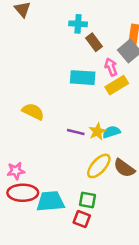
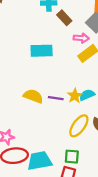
pink arrow: (111, 67) -> (81, 38), turned 120
cyan rectangle: (83, 78) -> (42, 51), moved
yellow semicircle: (33, 112) -> (33, 96), moved

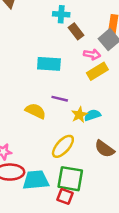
purple line: (56, 98) -> (60, 99), moved
yellow ellipse: (79, 126) -> (63, 146), moved
green square: (72, 157) -> (70, 179), size x1.6

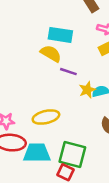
yellow semicircle: (36, 111) -> (51, 54), moved
yellow ellipse: (63, 146) -> (46, 117), moved, turned 30

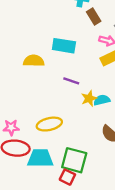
yellow semicircle: (51, 54) -> (34, 61), moved, turned -30

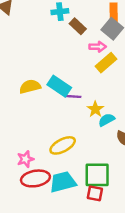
cyan rectangle: (64, 46) -> (59, 86), moved, turned 40
cyan semicircle: (102, 100) -> (107, 120), moved

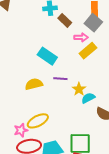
cyan rectangle: (59, 86) -> (47, 56), moved
yellow semicircle: (30, 87) -> (34, 84), moved
yellow ellipse: (63, 145) -> (38, 121), moved

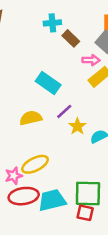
purple line: (60, 79) -> (64, 111), turned -48
yellow star: (79, 89) -> (77, 126), moved

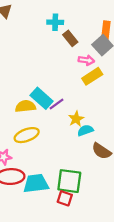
cyan rectangle: (48, 83) -> (42, 98), moved
yellow star: (77, 126) -> (76, 119), moved
yellow ellipse: (35, 164) -> (27, 135), moved

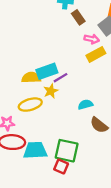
cyan rectangle: (42, 98) -> (47, 71), turned -66
yellow star: (76, 119) -> (51, 91), moved

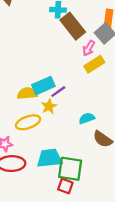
brown rectangle: (78, 17) -> (73, 26), size x1.6
pink arrow: (92, 39) -> (89, 48), turned 112
cyan trapezoid: (35, 150) -> (50, 158), moved

